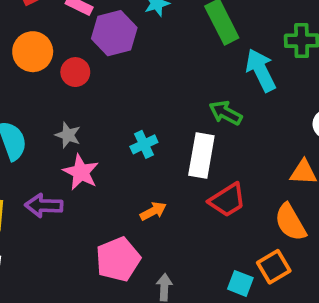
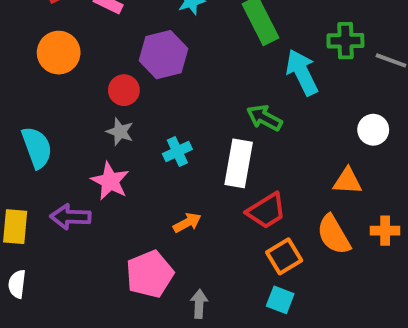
purple hexagon: (114, 33) -> (163, 55), moved
red circle: (75, 72) -> (124, 90), moved
gray star: (68, 135) -> (120, 132), moved
orange square: (274, 267) -> (284, 256), moved

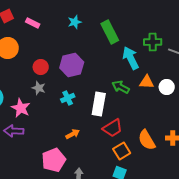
purple hexagon: (163, 55) -> (72, 65), moved
green arrow: (264, 118) -> (121, 87), moved
pink star: (110, 181) -> (21, 108), moved
orange triangle: (347, 181) -> (147, 82), moved

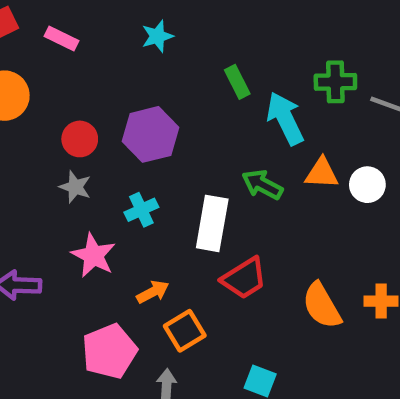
green rectangle: (110, 32) -> (237, 82), moved, size x0.6
pink star: (21, 108) -> (93, 255), moved
orange square: (122, 151) -> (185, 331), moved

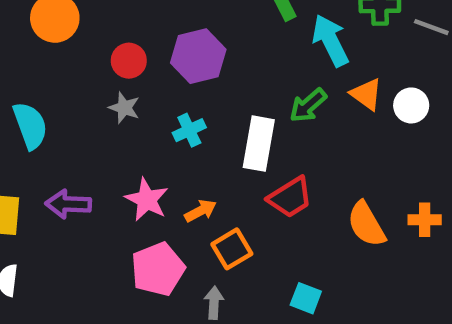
orange triangle: (322, 173) -> (366, 94), turned 33
green arrow: (262, 185) -> (308, 105), turned -69
pink star: (93, 255) -> (147, 200), moved

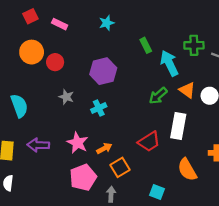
red circle: (129, 61) -> (55, 62), moved
white rectangle: (259, 144) -> (178, 126), moved
orange semicircle: (366, 224) -> (187, 170), moved

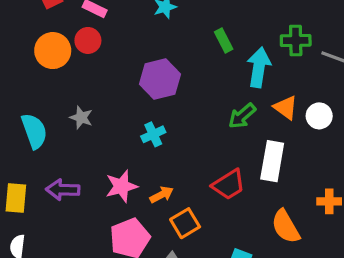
red circle: (55, 62) -> (88, 40), moved
cyan arrow: (169, 63) -> (259, 67), turned 35
gray star: (66, 97) -> (81, 118), moved
pink star: (77, 143) -> (121, 186), turned 30

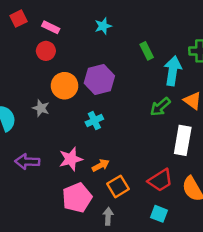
orange circle: (53, 51) -> (65, 86), moved
red trapezoid: (229, 185) -> (160, 180), moved

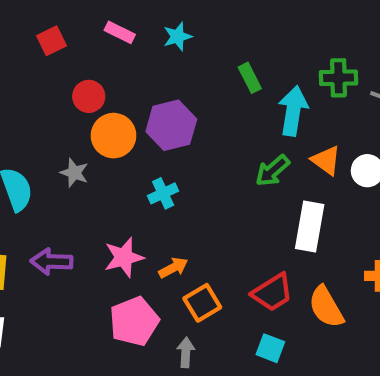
red square: (19, 19) -> (52, 41), moved
pink rectangle: (51, 27) -> (120, 32), moved
red circle: (46, 51) -> (89, 96), moved

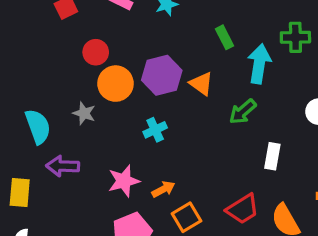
orange triangle: (326, 160) -> (201, 84), moved
white rectangle: (310, 226) -> (272, 156), size x0.7
purple arrow: (52, 262) -> (63, 166), moved

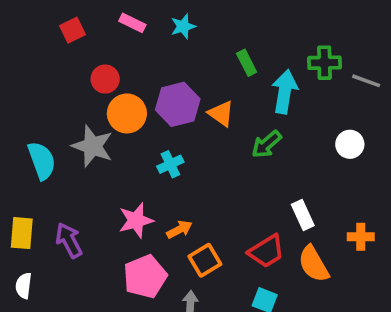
gray star: (84, 113) -> (92, 146), size x1.6
white rectangle: (272, 156) -> (303, 215), moved, turned -35
purple arrow: (63, 166) -> (69, 240), moved, turned 60

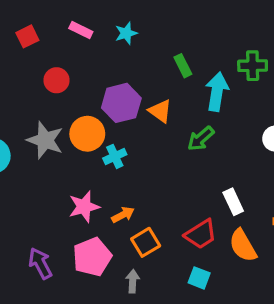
orange circle: (127, 113) -> (87, 134), moved
purple arrow: (69, 240) -> (40, 263), moved

